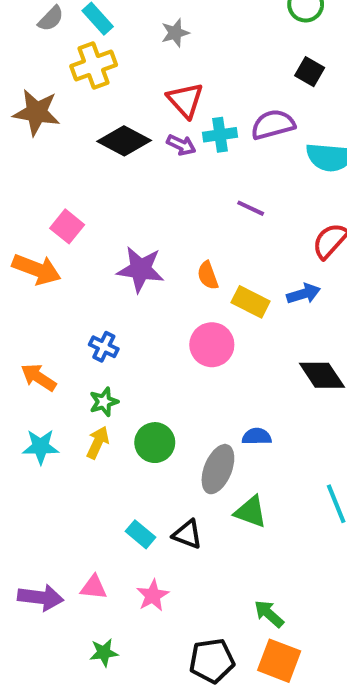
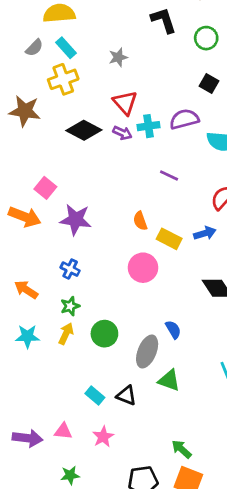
purple star: (140, 269) -> (76, 220), moved
blue semicircle: (257, 436) -> (173, 330), turned 60

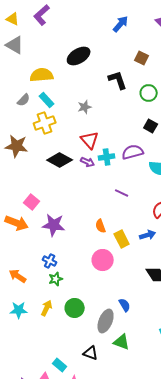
yellow rectangle: (169, 239) -> (122, 239), turned 36
green star: (70, 306) -> (56, 279), moved
cyan rectangle: (95, 395) -> (60, 365), moved

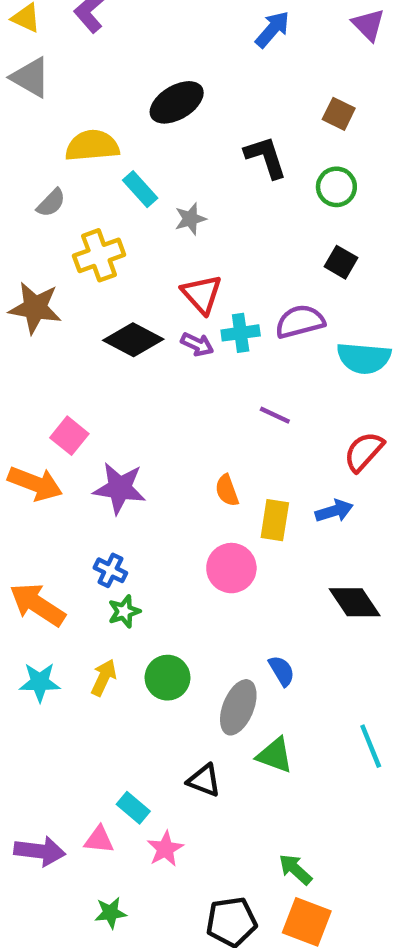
brown square: (142, 58) -> (339, 114), moved
cyan rectangle: (47, 100) -> (140, 189), moved
yellow rectangle: (122, 239) -> (275, 520), turned 36
orange arrow: (18, 276) -> (37, 605), size x1.4

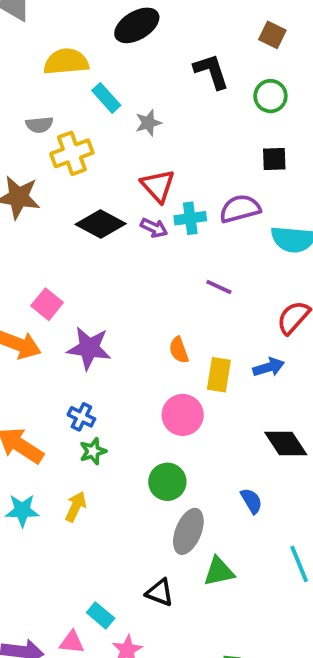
gray semicircle: (51, 203) -> (39, 125), moved, turned 40
black square: (341, 262) -> (274, 159), turned -32
blue semicircle: (282, 671) -> (251, 501), moved
green circle: (168, 678) -> (167, 482), moved
green triangle: (275, 755) -> (219, 572), turned -32

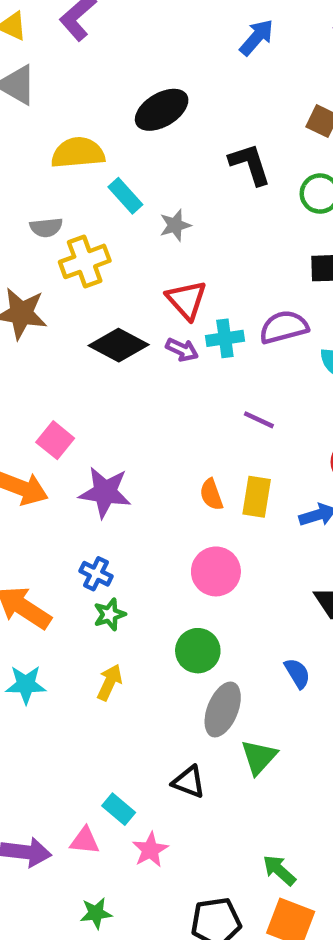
yellow rectangle: (219, 375) -> (257, 497), moved
yellow arrow: (76, 507) -> (110, 682), moved
green triangle: (219, 572) -> (259, 757), turned -36

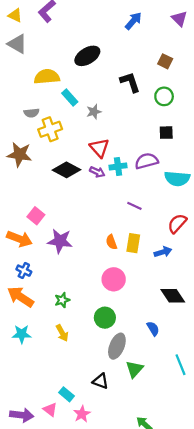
blue cross: (96, 574) -> (24, 271), moved
yellow arrow: (110, 682) -> (62, 333), turned 126
pink triangle: (85, 841) -> (50, 410), turned 32

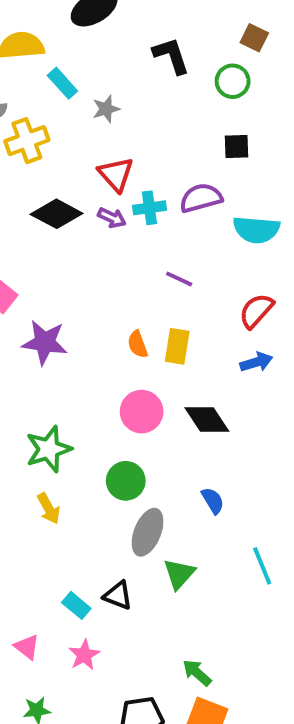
brown square: (165, 61) -> (254, 38), moved
blue arrow: (163, 252) -> (256, 362), moved
black diamond: (173, 296) -> (207, 419), moved
green star: (62, 300) -> (49, 449), size x1.6
cyan rectangle: (67, 394) -> (76, 605), moved

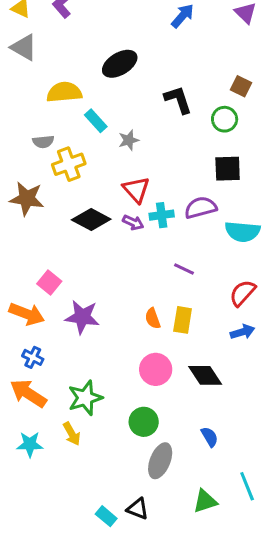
black square: (237, 147) -> (228, 169), size x1.4
yellow arrow: (49, 508) -> (72, 434), moved
green triangle: (179, 574) -> (205, 501), moved, turned 30

